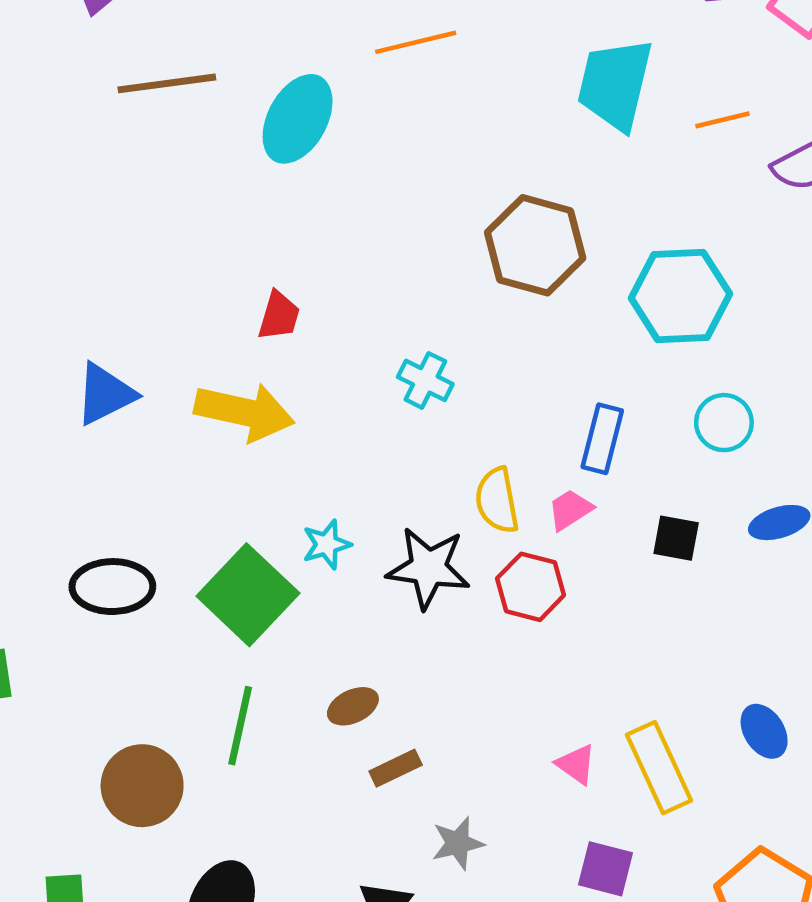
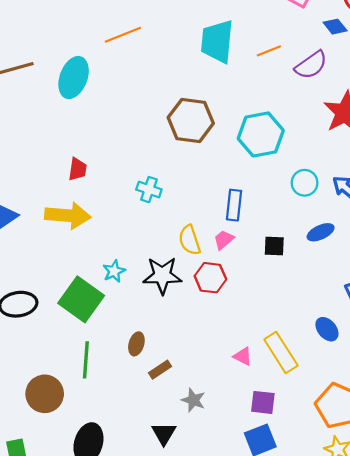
cyan circle: (724, 423) -> (305, 183), moved
brown ellipse: (353, 706) -> (136, 344), turned -40
gray star: (458, 843) -> (193, 400), turned -30

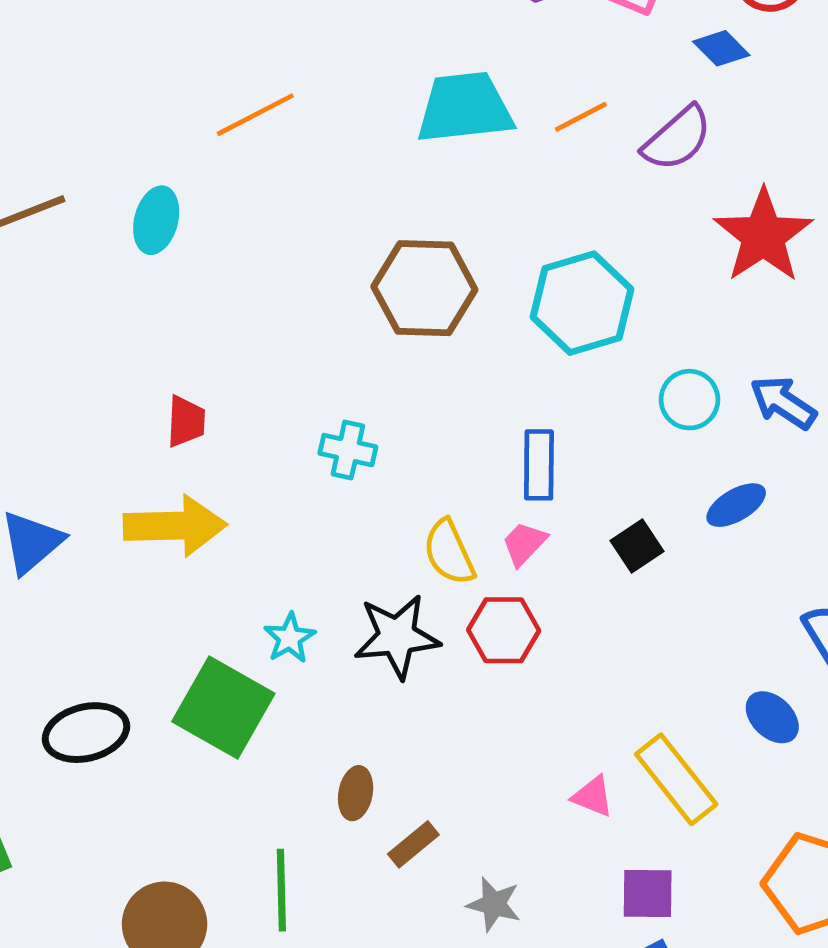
cyan trapezoid: (217, 41) -> (465, 108), turned 84
cyan ellipse: (74, 78) -> (156, 220), size x0.7
black square: (274, 246) -> (637, 546), turned -30
green line: (86, 360) -> (281, 890), moved

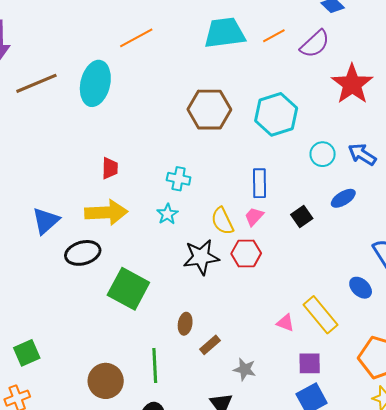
cyan ellipse: (156, 220) -> (95, 83), size x1.6
cyan star: (290, 638) -> (167, 214), moved
black ellipse: (86, 733) -> (83, 253), moved

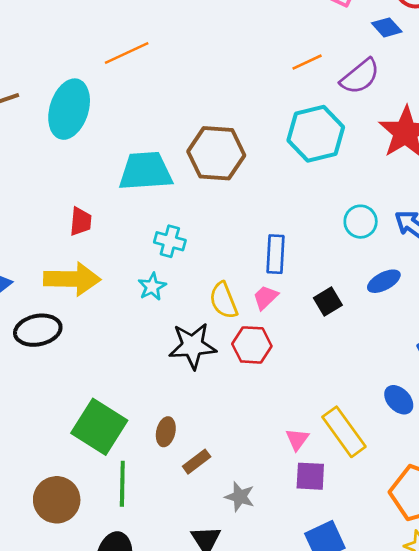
cyan trapezoid: (225, 33) -> (145, 171), moved
cyan hexagon: (276, 114) -> (316, 134), moved
green square: (128, 289) -> (99, 427), moved
pink triangle: (285, 323) -> (297, 439), turned 42
purple square: (310, 363) -> (310, 476), moved

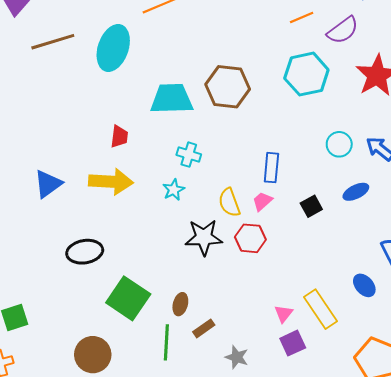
black ellipse: (38, 330) -> (85, 252), moved
purple square: (310, 476) -> (293, 343), turned -30
green line: (122, 484) -> (166, 342), moved

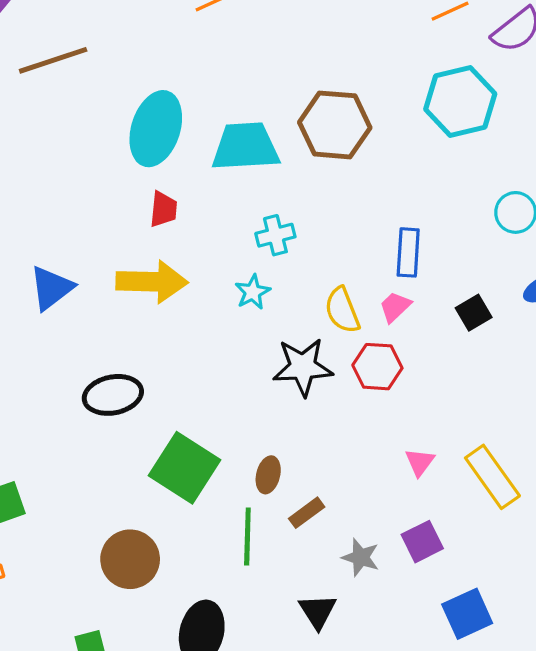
cyan ellipse: (113, 48) -> (156, 129), moved
cyan cross: (189, 155) -> (275, 235), turned -30
pink triangle: (283, 314) -> (420, 462), moved
purple square: (293, 343) -> (422, 542), moved

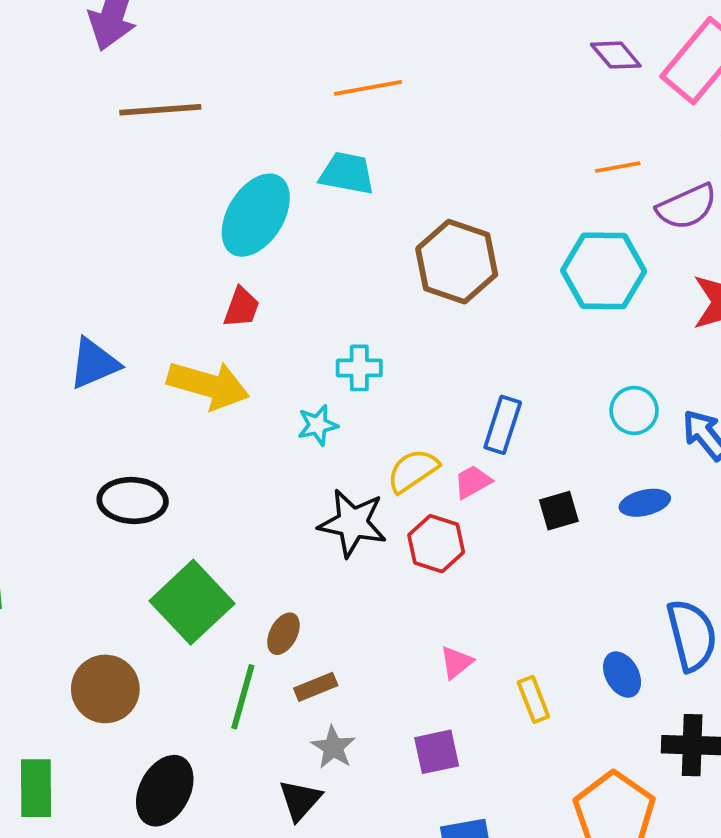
cyan trapezoid: (245, 147) -> (347, 173), moved, size x0.7
yellow semicircle: (342, 310) -> (413, 471), turned 63
yellow rectangle: (492, 477) -> (533, 699), size x0.6
gray star: (361, 557) -> (333, 747), moved

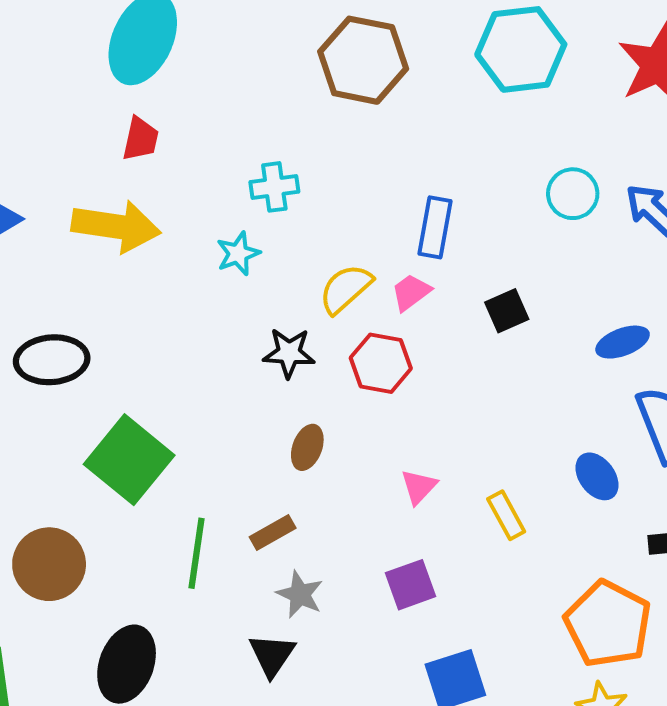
blue ellipse: (645, 503) -> (623, 342), moved
black star: (353, 523) -> (289, 353), size x0.7
brown ellipse: (283, 634) -> (307, 447), moved

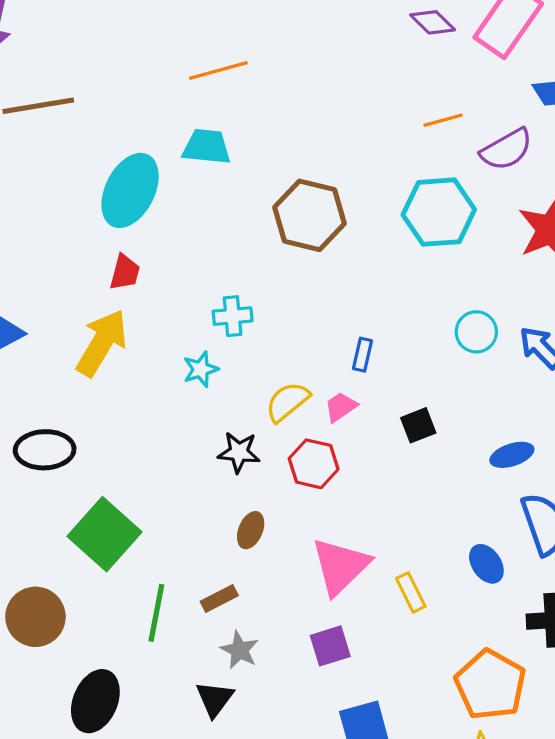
yellow arrow: (116, 226) -> (102, 343), turned -70
blue rectangle: (435, 227) -> (363, 355), size x0.7
pink triangle: (419, 487) -> (340, 566), size x2.0

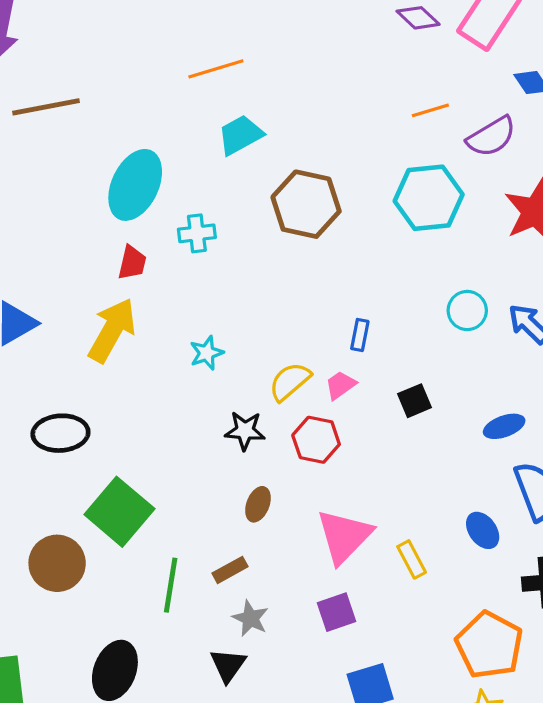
cyan trapezoid: (207, 147) -> (240, 135), moved, turned -33
cyan cross: (233, 316) -> (197, 233), moved
brown circle: (35, 617) -> (57, 563), moved

